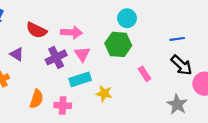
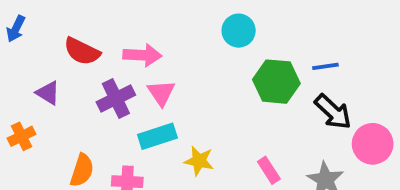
green hexagon: (118, 44) -> (276, 82), moved
pink rectangle: (144, 74) -> (269, 170), moved

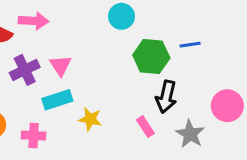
pink arrow: (142, 55) -> (34, 21), moved
black arrow: (333, 112) -> (166, 97), moved, turned 60

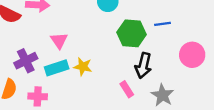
purple cross: (25, 70) -> (26, 61), moved
pink circle: (227, 106) -> (192, 55), moved
yellow star: (90, 119) -> (83, 67), moved

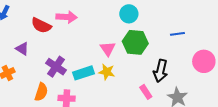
green hexagon: (132, 33) -> (135, 42), moved
pink triangle: (59, 41) -> (108, 49), moved
purple cross: (26, 61) -> (56, 67), turned -30

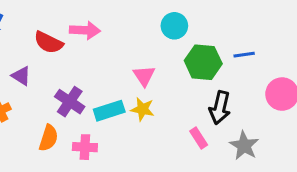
green hexagon: (135, 42) -> (203, 62), moved

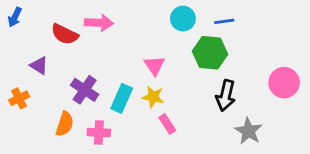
blue line: (244, 55) -> (224, 21), moved
cyan rectangle: (109, 111) -> (122, 98), turned -48
pink rectangle: (199, 138) -> (167, 124), moved

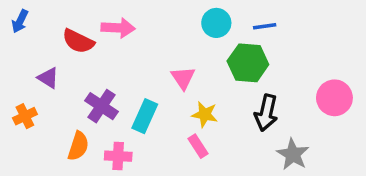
yellow star: (153, 97) -> (205, 114), moved

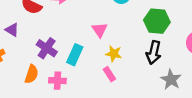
green hexagon: (248, 63) -> (157, 21), moved

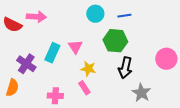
green hexagon: (157, 21) -> (115, 41), moved
cyan rectangle: (75, 55) -> (52, 53), moved
pink cross: (57, 81) -> (55, 96), moved

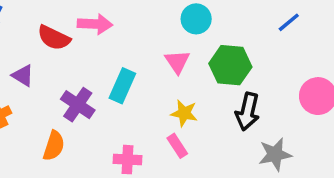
blue line: (124, 16) -> (289, 22), moved, turned -32
pink triangle: (75, 47) -> (177, 62), moved
gray star: (141, 93) -> (275, 154), turned 30

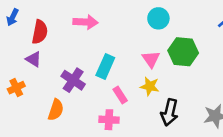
red semicircle: (54, 38) -> (40, 32), moved, turned -105
pink triangle: (177, 62) -> (151, 59), moved
black arrow: (248, 112) -> (170, 112), moved
pink rectangle: (177, 146) -> (120, 95), moved

